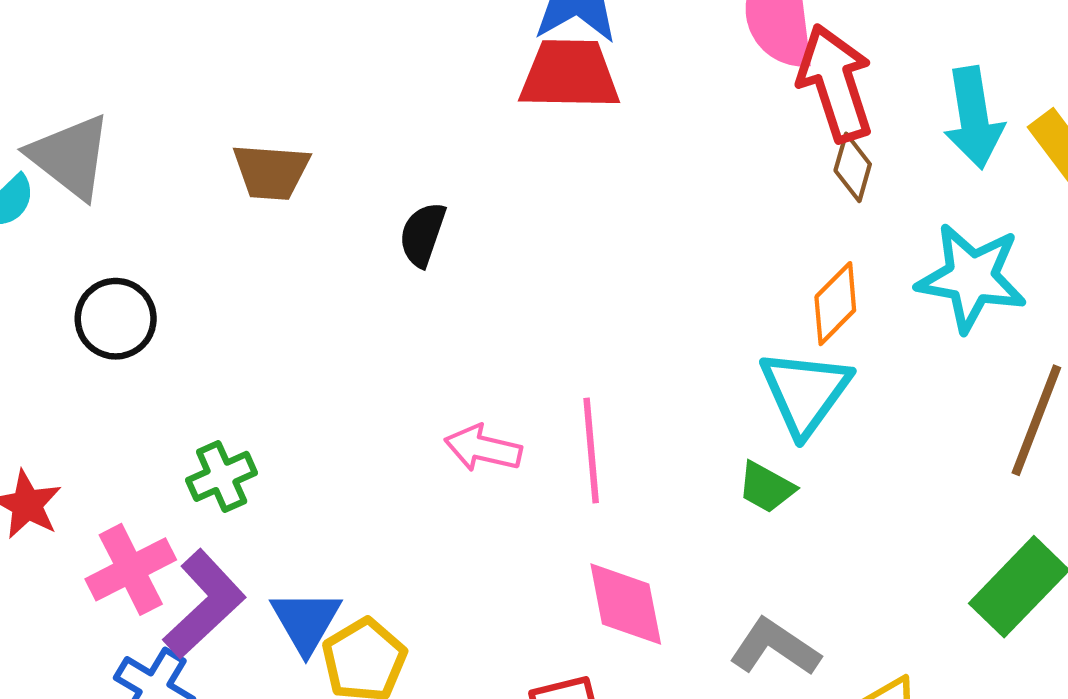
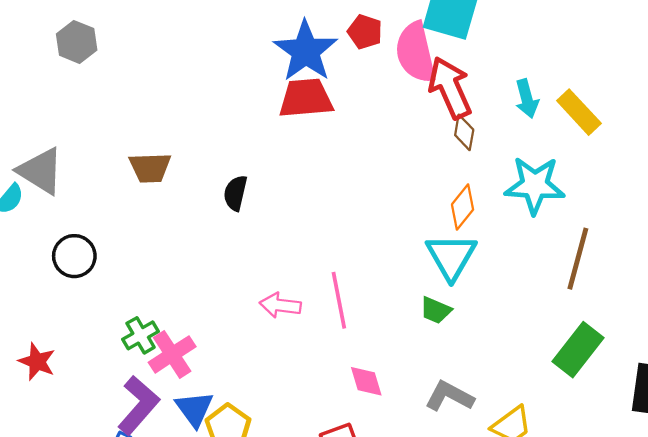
cyan arrow: (974, 118) -> (527, 99), size x0.7
pink cross: (131, 569) -> (172, 354), moved
pink diamond: (626, 604) -> (366, 381), size x0.7

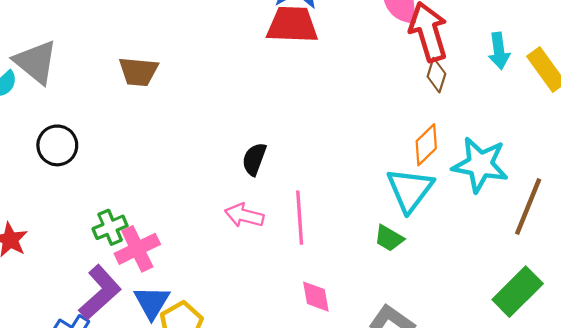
cyan star: (535, 185) -> (480, 165), moved
black semicircle: (235, 193) -> (254, 159), moved

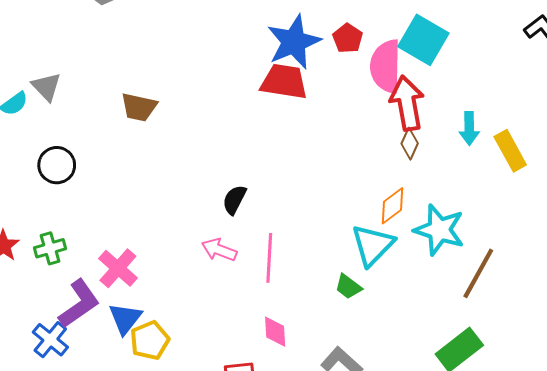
gray triangle: (36, 62) -> (46, 87), size x0.7
green cross: (110, 227) -> (50, 248), moved
pink cross: (137, 249) -> (118, 268), turned -30

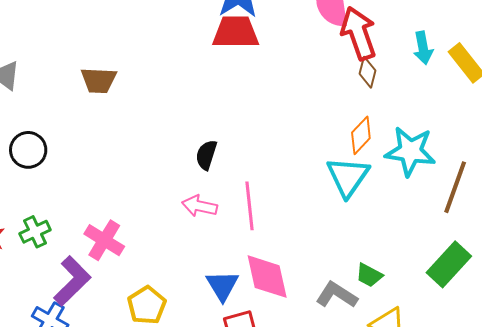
green trapezoid: (348, 287) -> (369, 275), moved
blue triangle: (125, 319) -> (222, 286), moved
pink diamond: (275, 332) -> (267, 277), size x1.6

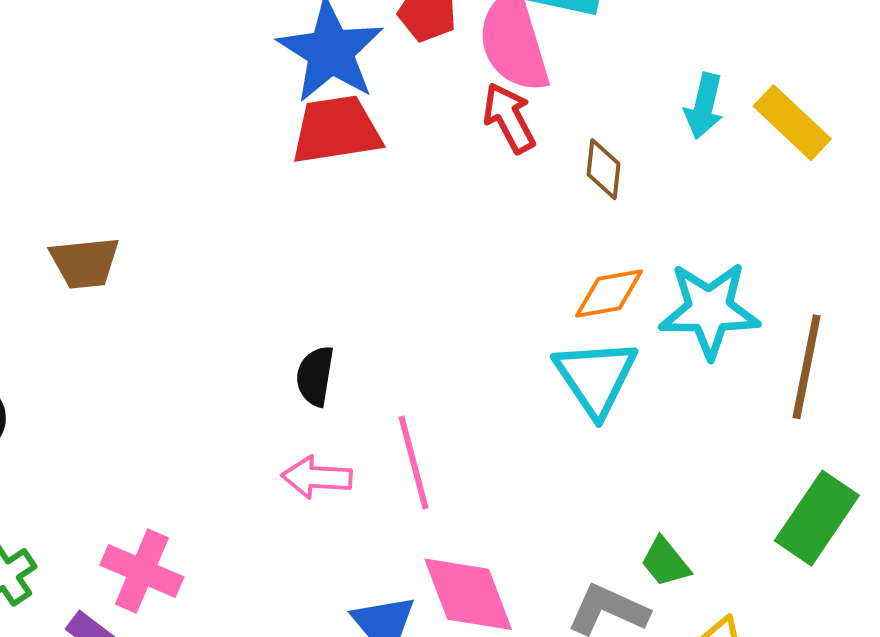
red arrow: (359, 33) -> (509, 118), moved, size x0.7
cyan arrow: (423, 48) -> (704, 106), turned 32
orange diamond: (361, 135) -> (609, 293), turned 45
green trapezoid: (369, 275) -> (665, 562), turned 32

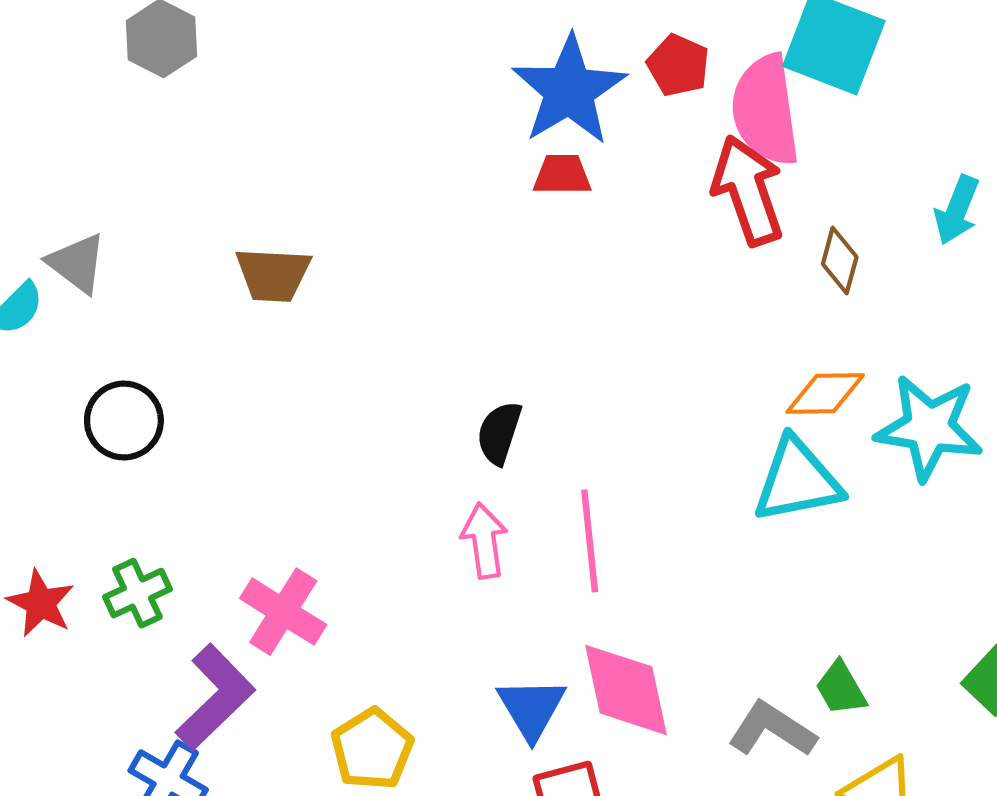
red arrow: (509, 118) -> (748, 190), size x1.4
red trapezoid: (336, 130) -> (562, 175), size x0.6
cyan triangle: (596, 377) -> (797, 480), turned 44
pink arrow: (317, 477) -> (484, 541), turned 70

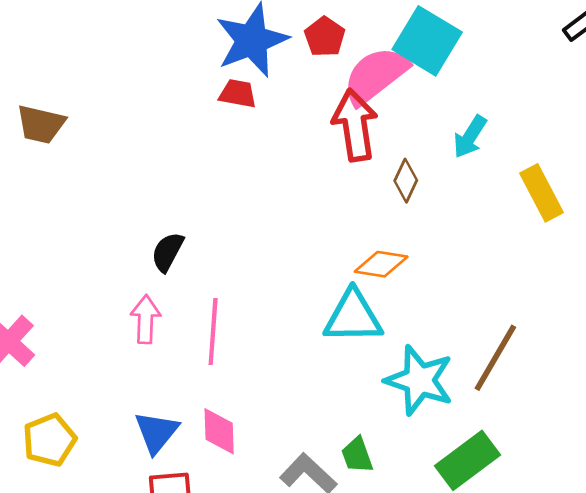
pink semicircle: (765, 110) -> (376, 76), turned 50
cyan arrow: (957, 210) -> (470, 137), moved
cyan star: (929, 428) -> (419, 380), moved
pink diamond: (626, 690) -> (219, 431), size x0.7

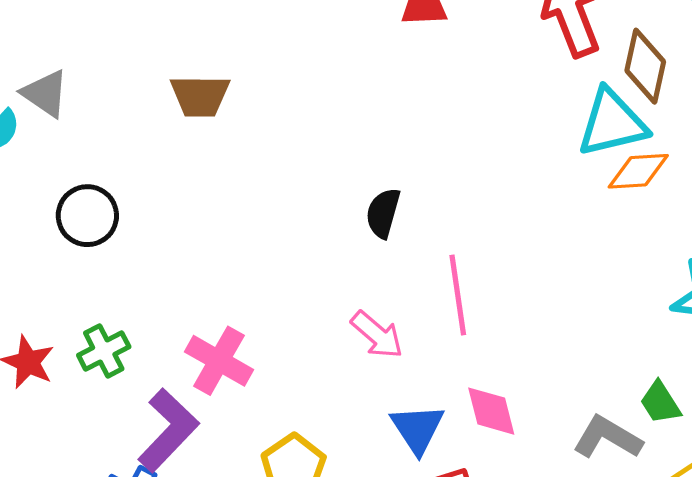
brown diamond: (406, 181) -> (645, 66), size x1.4
cyan triangle: (353, 317) -> (612, 123), moved
pink arrow: (146, 319) -> (377, 335), moved, turned 141

